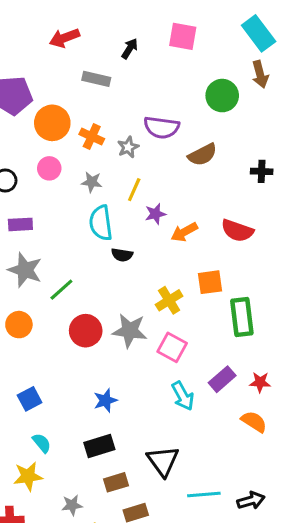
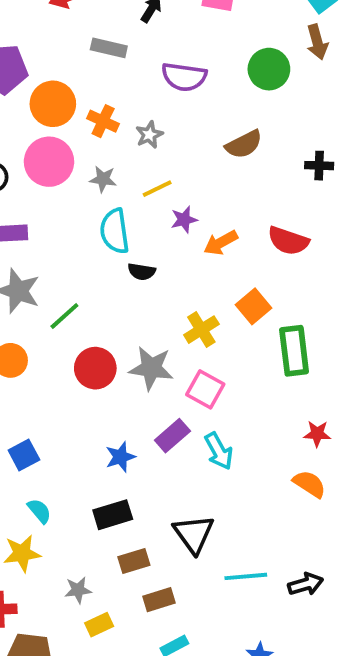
purple semicircle: (161, 127) -> (184, 77), moved
pink circle: (49, 168) -> (49, 162), size x1.6
yellow line: (134, 190) -> (157, 189), turned 40
orange square: (210, 282) -> (254, 306), turned -32
purple rectangle: (222, 379) -> (172, 436), moved

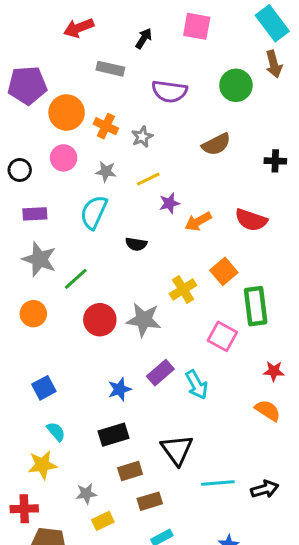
pink circle: (49, 162) -> (64, 158), size x0.7
cyan semicircle: (115, 231) -> (94, 212), moved, turned 32
pink square: (205, 389) -> (222, 336), moved

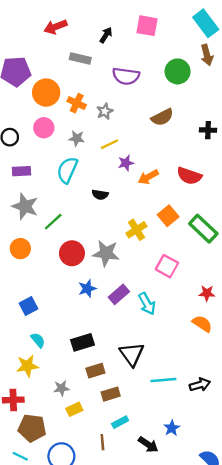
green rectangle: (256, 306) -> (203, 229), moved, turned -40
blue star: (120, 389) -> (87, 288), moved

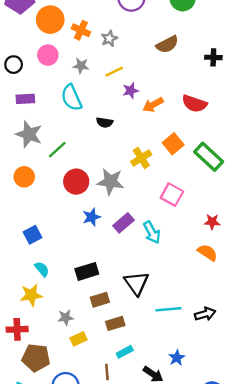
cyan semicircle: (67, 170) -> (71, 98), turned -48

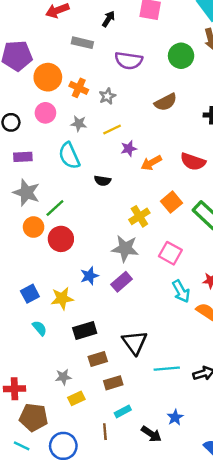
orange circle: (24, 177) -> (34, 227), moved
red circle: (76, 182) -> (61, 239), moved
gray star: (110, 182) -> (125, 248), moved
cyan arrow: (152, 232) -> (181, 291), moved
yellow star: (31, 295) -> (62, 298), moved

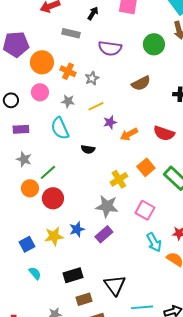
gray star: (26, 193) -> (24, 159), size x0.7
yellow star: (62, 298) -> (54, 236), moved

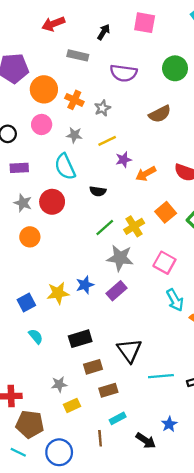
green line: (48, 172) -> (105, 228), moved
red circle: (53, 198) -> (52, 202), moved

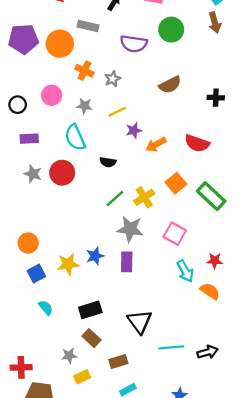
green circle: (175, 68) -> (171, 30), moved
orange circle: (44, 89) -> (60, 44), moved
orange circle: (30, 237) -> (28, 243), moved
purple rectangle: (116, 291) -> (127, 262), turned -48
brown rectangle: (93, 367) -> (91, 338), moved, turned 60

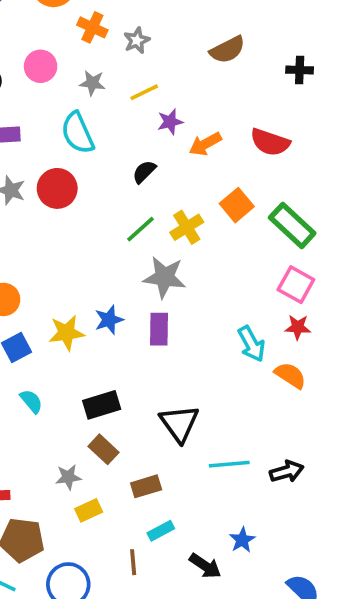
black semicircle: (108, 162) -> (144, 172), moved, turned 126
pink square: (175, 234) -> (296, 285), moved

